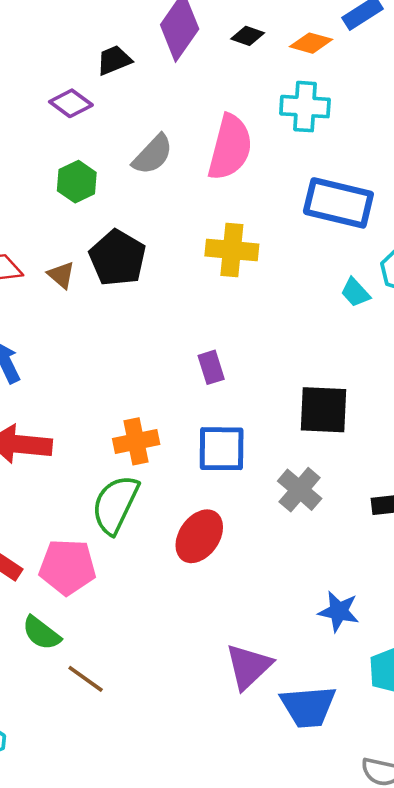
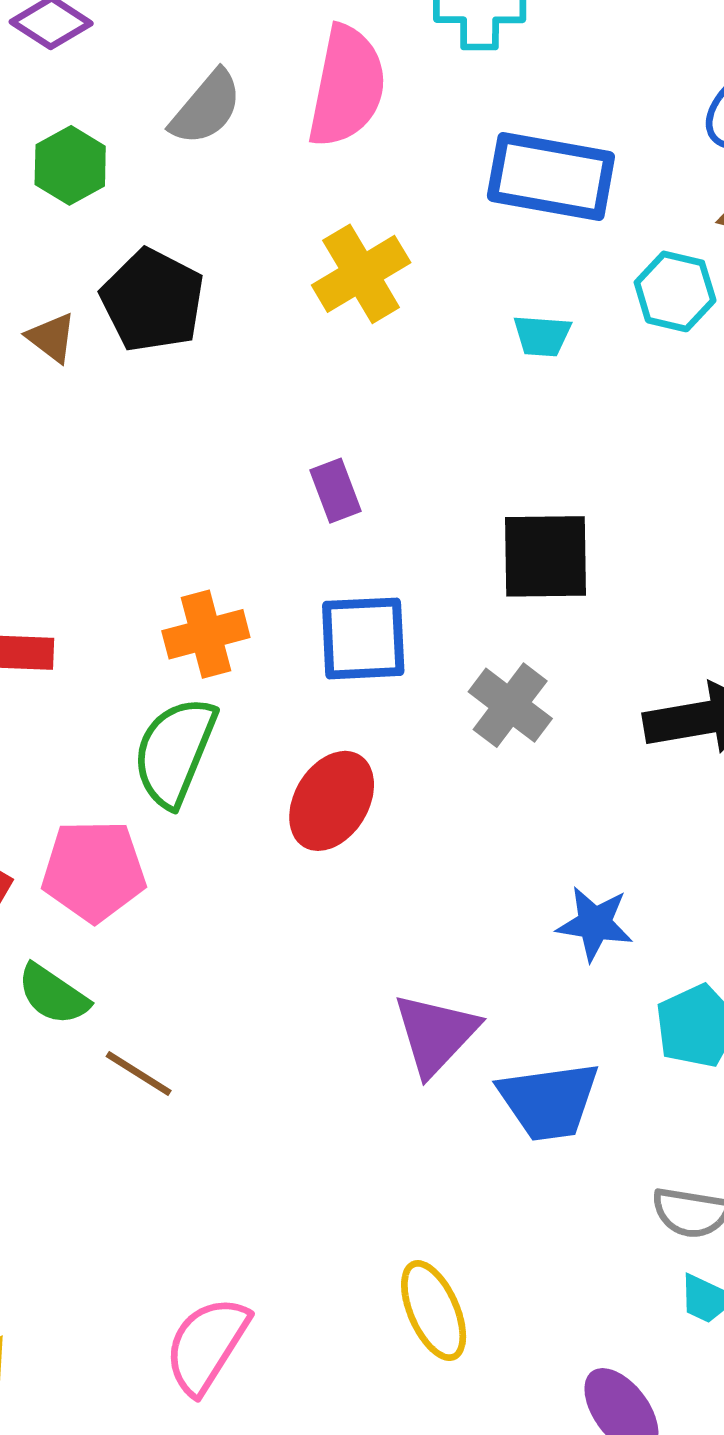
yellow cross: (232, 250) -> (361, 274), turned -33
cyan trapezoid: (355, 292) -> (542, 336), moved, turned -40

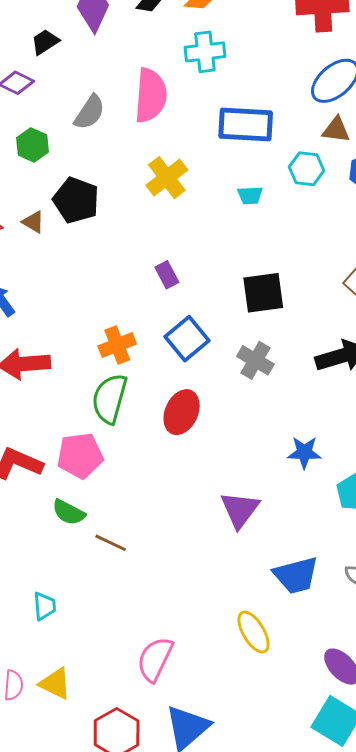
blue square: (363, 638) -> (187, 339), turned -30
blue trapezoid: (549, 1101) -> (296, 575), moved

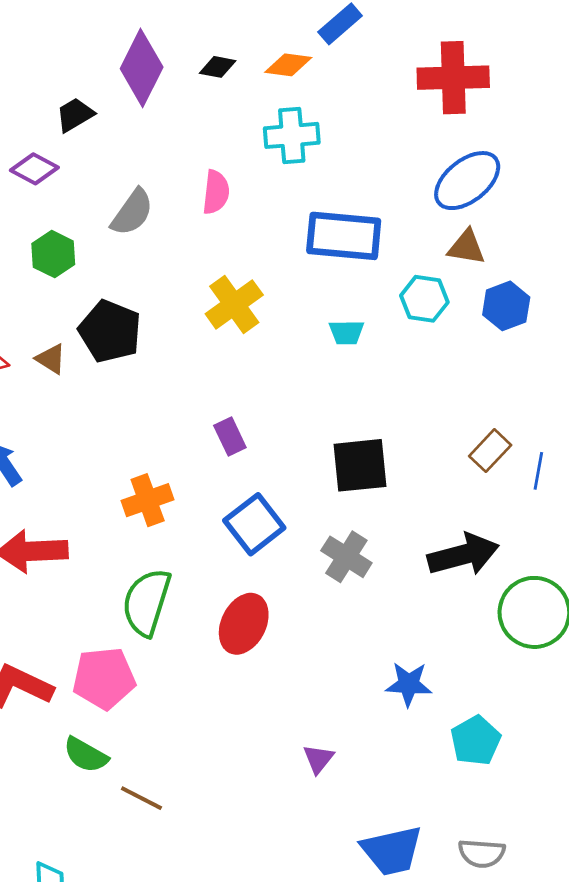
pink semicircle: (151, 95) -> (216, 192), size x0.6
orange cross: (117, 345) -> (148, 500), moved
purple triangle: (240, 510) -> (318, 759), size x0.6

